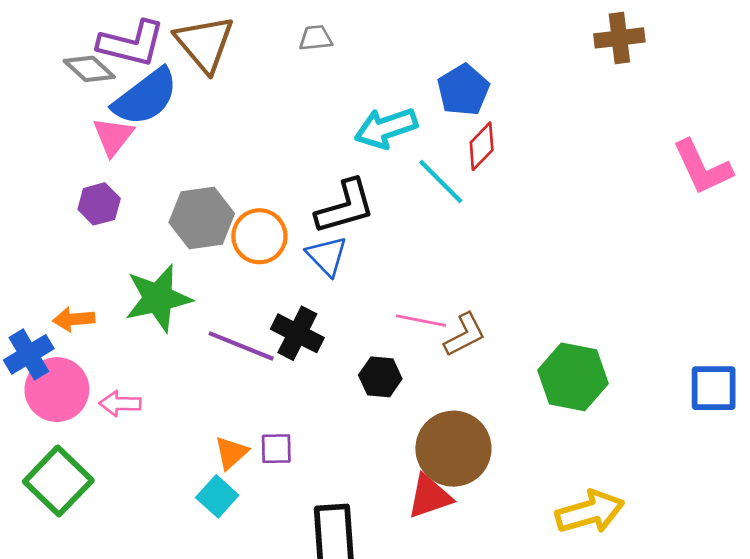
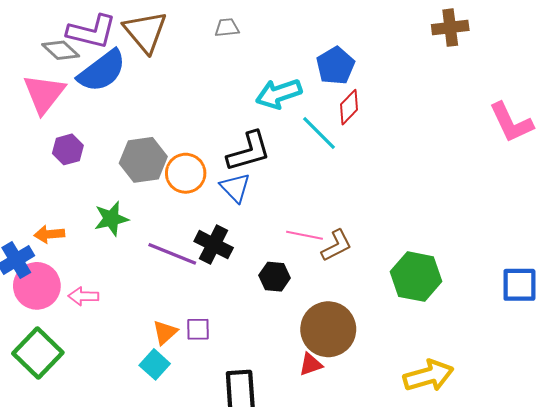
pink triangle: (113, 136) -> (44, 94), moved, size x1.4
green star: (158, 298) -> (111, 219), size x0.7
red triangle: (430, 496) -> (311, 364), size x0.7

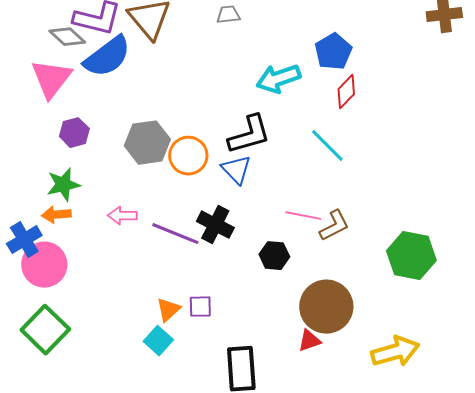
cyan line: (319, 133) -> (327, 146), moved
green star: (111, 219) -> (63, 185), moved
pink arrow: (83, 296) -> (122, 216), moved
yellow arrow: (428, 376) -> (395, 352), moved

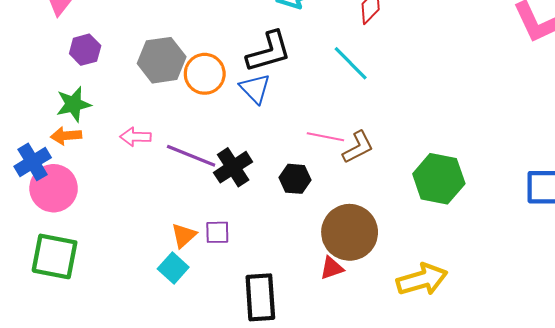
black cross: (215, 225) -> (233, 167), moved, turned 30
green square: (45, 330) -> (55, 256), turned -33

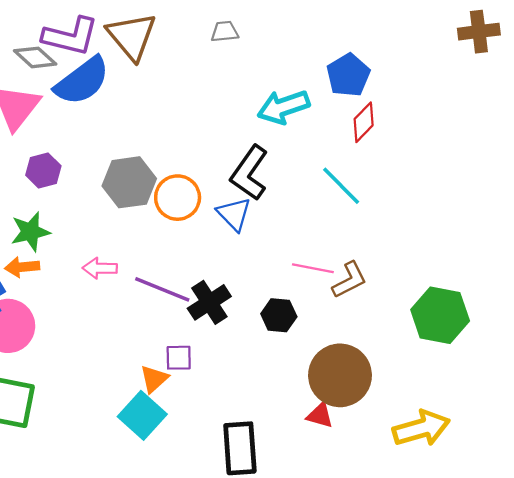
black L-shape: (269, 52) -> (249, 173), turned 141
purple square: (217, 232) -> (179, 358), moved
cyan square: (173, 268) -> (142, 415), size x1.4
red triangle: (332, 268) -> (320, 415), turned 35

